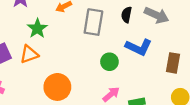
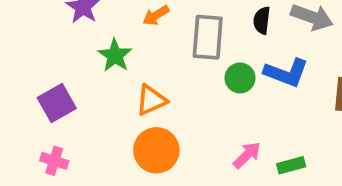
orange triangle: (29, 54) -> (151, 100), moved
green circle: (109, 62) -> (240, 78), moved

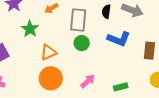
green circle: (240, 78) -> (82, 43), moved
pink arrow: (247, 155) -> (88, 81), moved

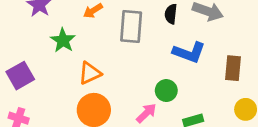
green circle: (82, 43) -> (166, 91), moved

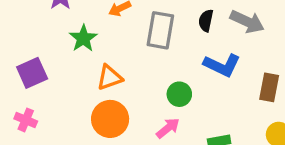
green circle: (166, 91) -> (179, 94), moved

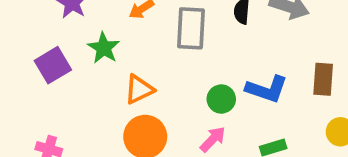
blue L-shape: (222, 65) -> (267, 89), moved
purple square: (32, 73) -> (53, 65), moved

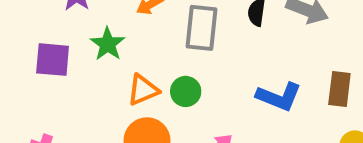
purple square: (53, 65) -> (53, 60), turned 33
green circle: (221, 99) -> (186, 91), moved

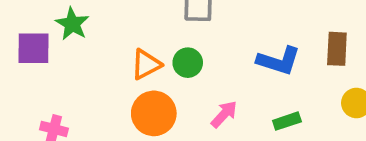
green star: (108, 44) -> (72, 24), moved
purple square: (53, 60) -> (33, 48), moved

